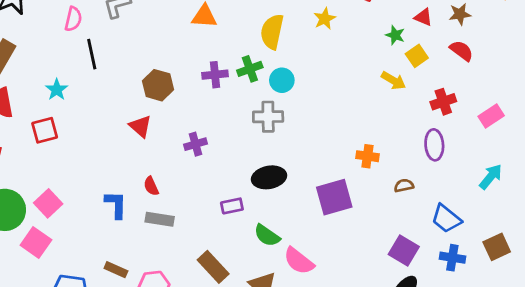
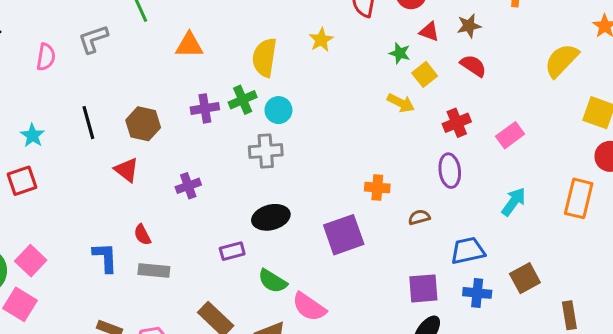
black line: (92, 54) -> (88, 123), moved
blue trapezoid: (446, 219) -> (468, 251), turned 132
purple square: (404, 251) -> (423, 288), turned -32

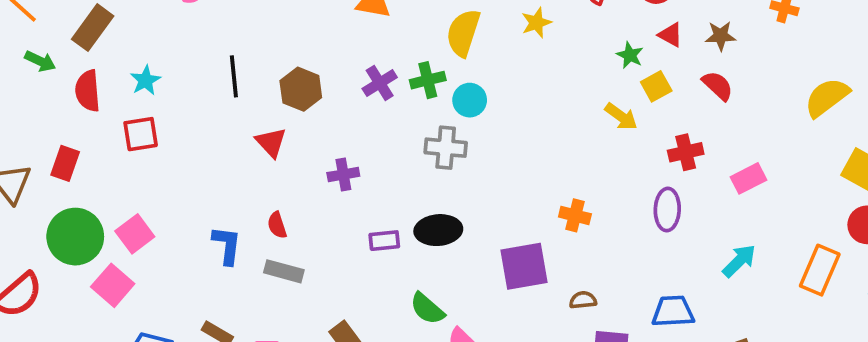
purple cross: (205, 108) -> (380, 83), turned -32
cyan star: (33, 135) -> (145, 80), moved
brown semicircle: (419, 217) -> (583, 300), moved
purple rectangle: (232, 251) -> (384, 241), moved

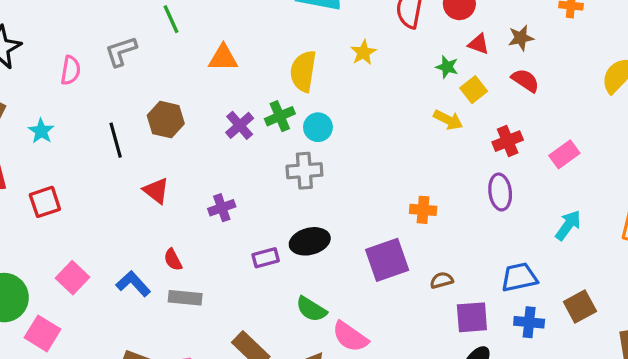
cyan star: (145, 80) -> (41, 131), moved
brown hexagon: (301, 89) -> (166, 120), moved
pink square: (135, 234) -> (73, 278), moved
blue L-shape: (227, 245) -> (133, 284), turned -40

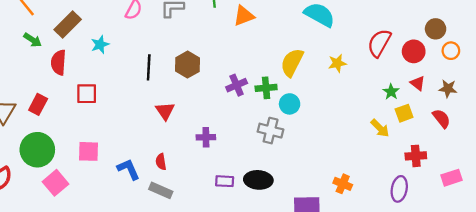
orange triangle: (223, 58) -> (244, 16), moved, turned -40
pink square: (73, 278) -> (89, 151), turned 30

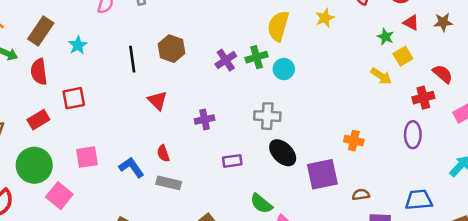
red rectangle: (38, 104) -> (38, 120), moved, turned 42
red semicircle: (441, 118) -> (443, 74), moved
gray cross: (271, 131) -> (267, 116), moved
black ellipse: (258, 180) -> (283, 153), moved, turned 52

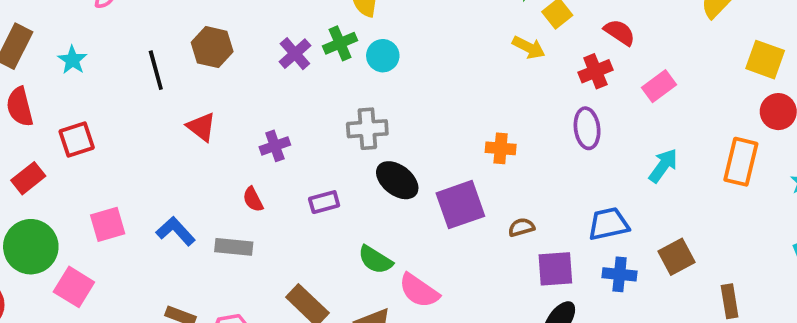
red semicircle: (163, 153) -> (253, 199), moved

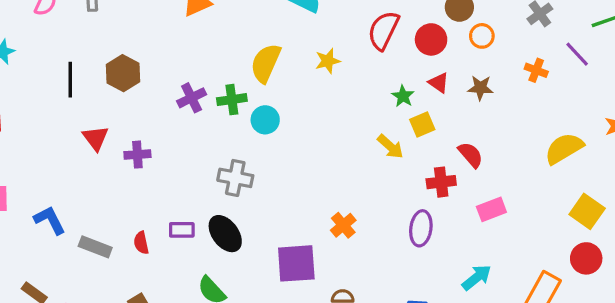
purple cross: (275, 146) -> (137, 155), moved
orange cross: (501, 148) -> (343, 225), turned 30
black ellipse: (397, 180) -> (225, 234), moved
red semicircle: (253, 199) -> (141, 243), moved

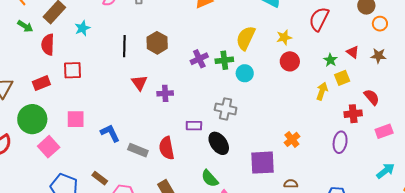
red circle: (431, 39) -> (290, 61), moved
yellow arrow: (390, 147) -> (322, 91), turned -114
purple rectangle: (182, 230) -> (194, 126), moved
red semicircle: (141, 243) -> (167, 148), size x1.6
cyan arrow: (477, 277) -> (386, 171), moved

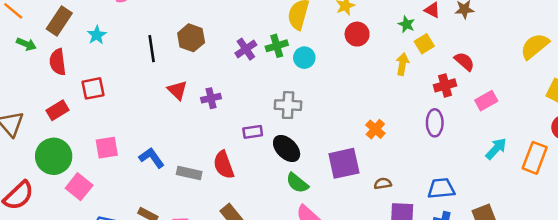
green semicircle: (210, 178) -> (297, 183), moved

